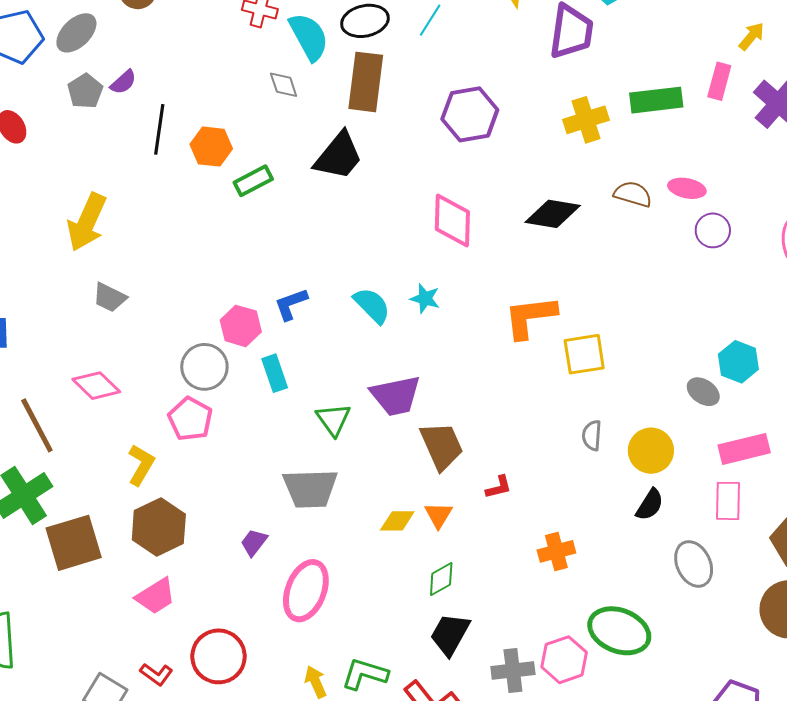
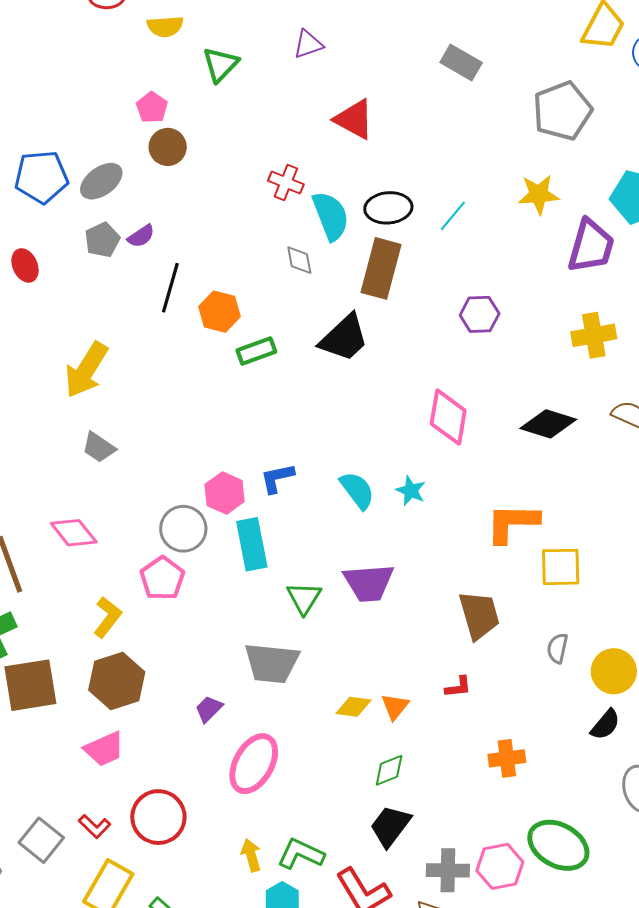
purple hexagon: (470, 114) -> (480, 314), size x0.7
cyan rectangle: (275, 373) -> (252, 544), size x1.4
brown trapezoid: (442, 446) -> (479, 615), moved

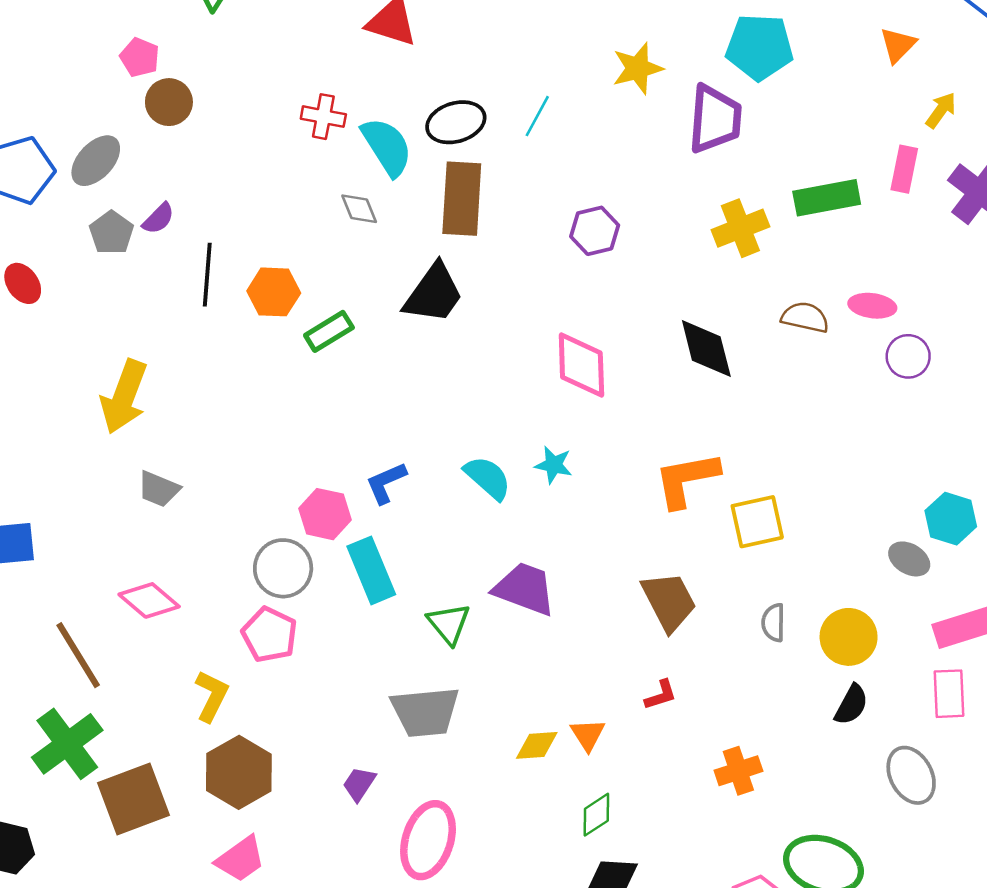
black diamond: (548, 424) -> (706, 349), turned 70
purple trapezoid: (369, 583) -> (525, 589), turned -144

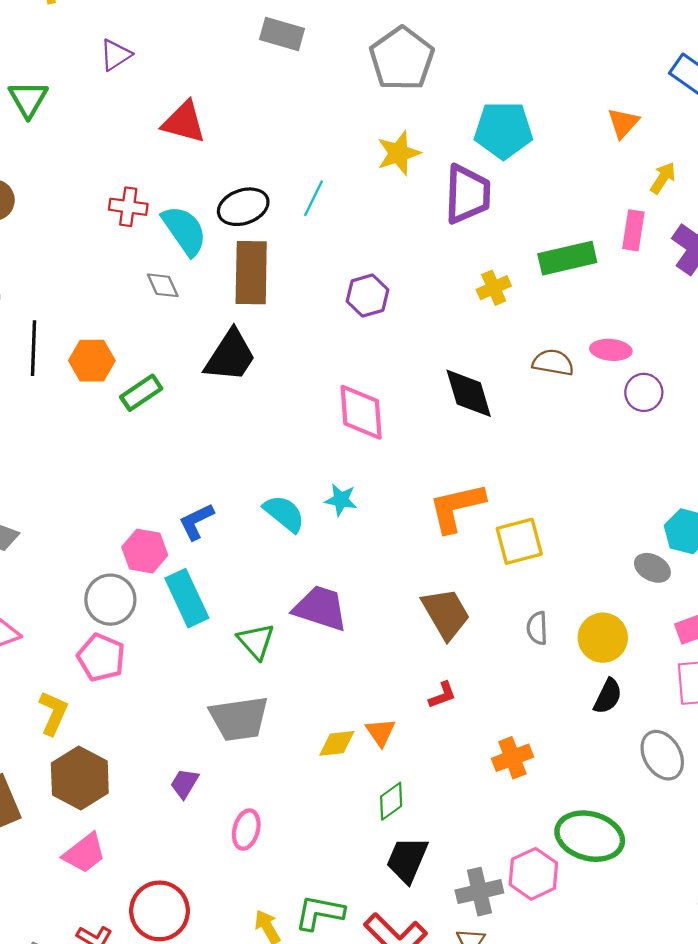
yellow cross: (740, 228) -> (494, 288), size x0.7
pink ellipse: (428, 840) -> (246, 830), size x0.6

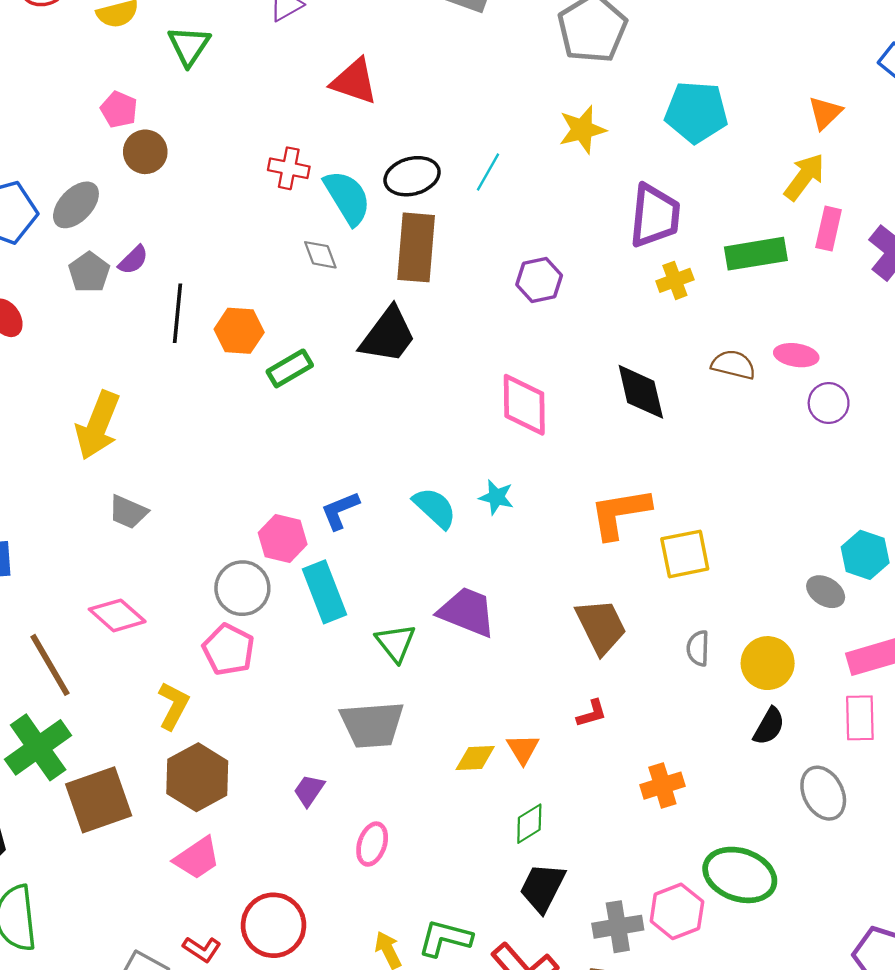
yellow arrow: (663, 178) -> (804, 177), moved, size x1.4
purple trapezoid: (467, 194) -> (655, 216), moved

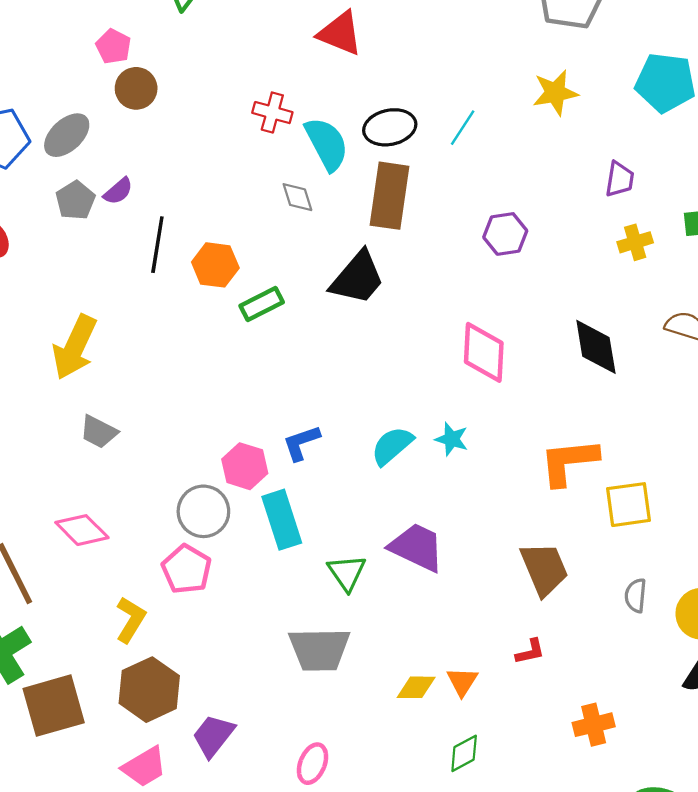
purple trapezoid: (655, 216) -> (620, 179), size x0.6
cyan semicircle: (435, 508) -> (392, 446), turned -87
purple trapezoid: (309, 790) -> (213, 736), moved, size x1.4

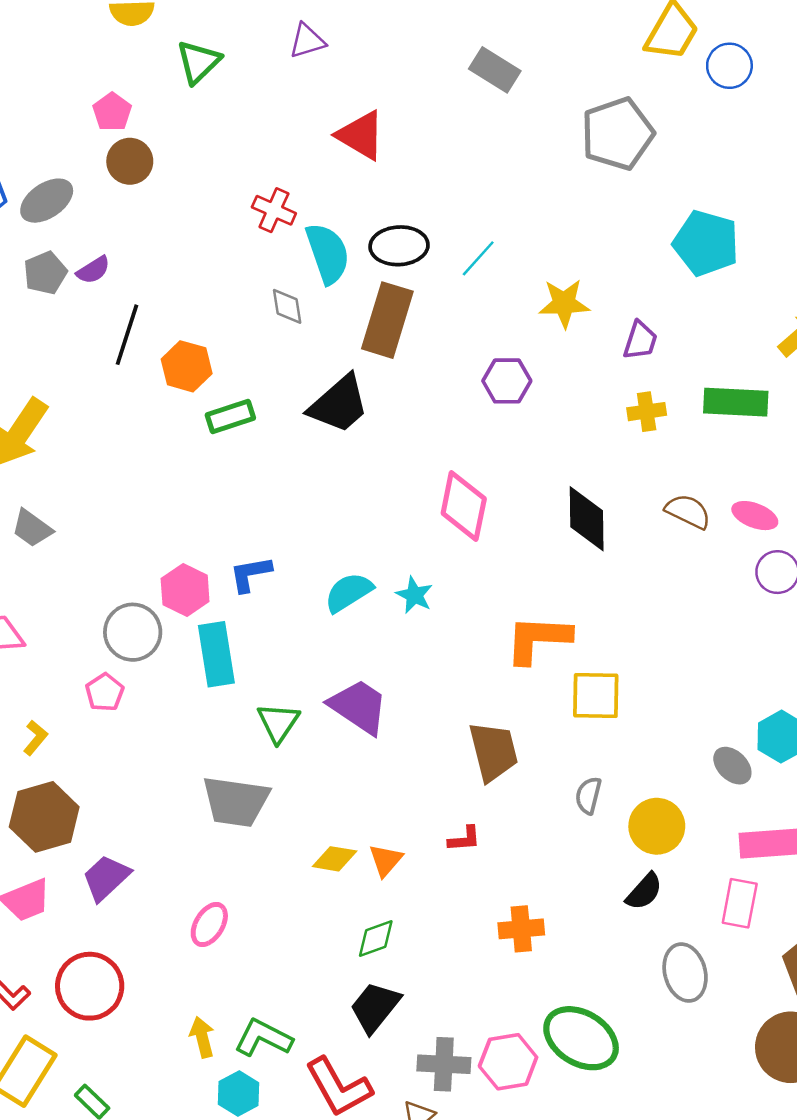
yellow star: (555, 93) -> (564, 303), moved
pink pentagon: (187, 569) -> (105, 692), size x0.7
yellow L-shape: (131, 620) -> (35, 738), size x0.7

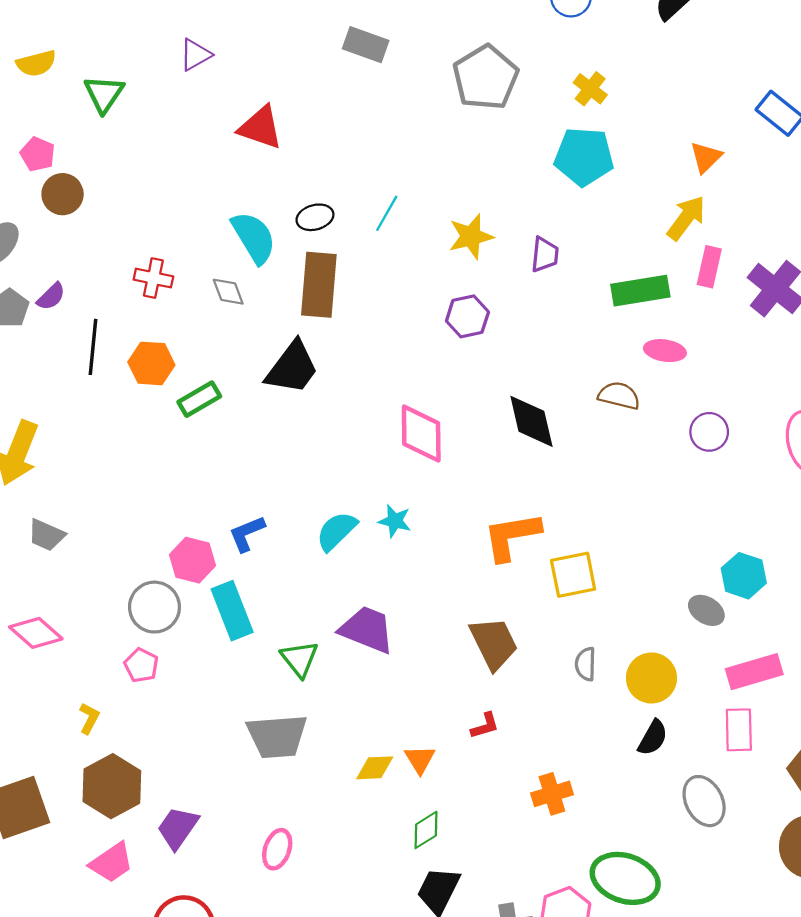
red cross: (274, 210) -> (153, 278), moved
black ellipse: (399, 246) -> (315, 217), size x0.7
purple hexagon: (507, 381) -> (467, 316), moved
yellow cross: (647, 412) -> (590, 89), moved, turned -32
pink ellipse: (755, 516) -> (665, 351), moved

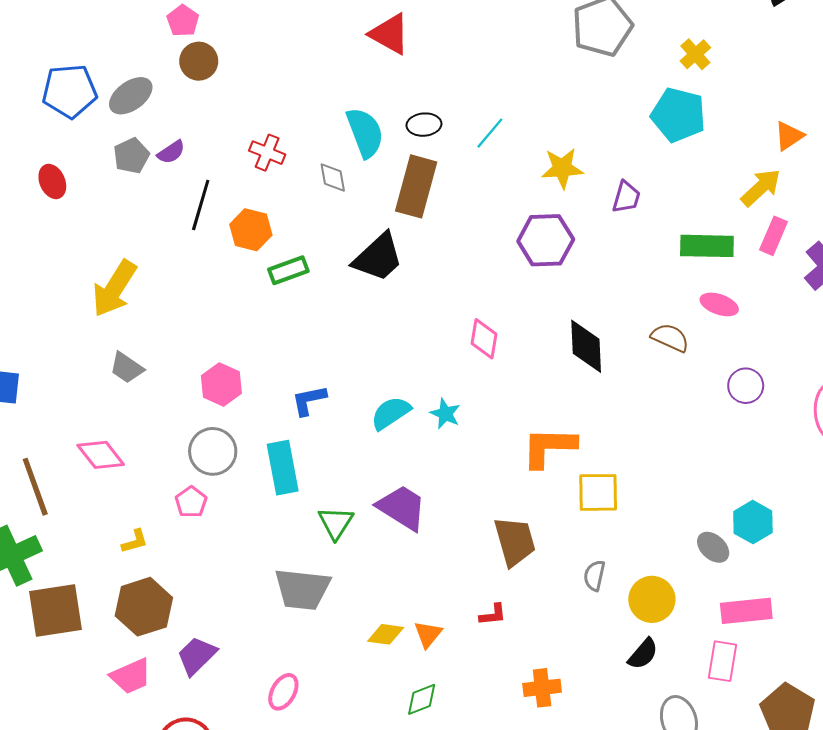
purple hexagon: (467, 316) -> (546, 240), size x1.4
pink diamond: (421, 433) -> (484, 339), size x0.7
pink hexagon: (192, 560) -> (221, 384), moved
yellow L-shape: (89, 718) -> (135, 541), turned 36

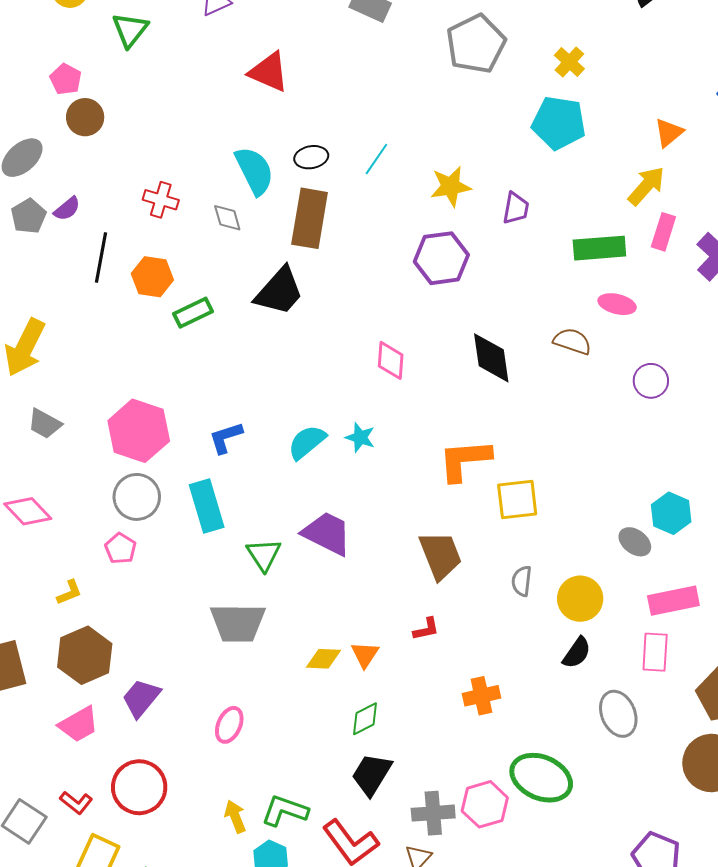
pink hexagon: (221, 384) -> (139, 431), size x1.5

